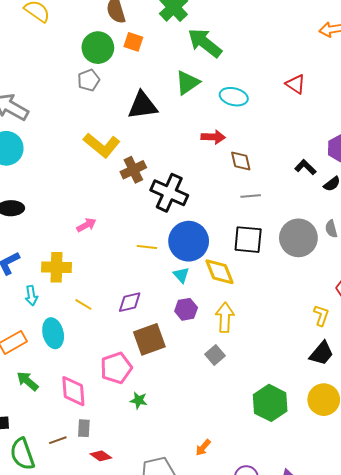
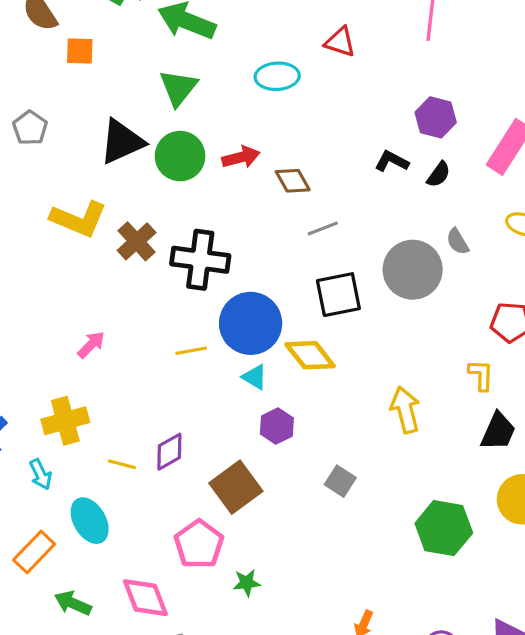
green circle: (98, 48) -> (180, 156), moved
cyan ellipse: (234, 97) -> (277, 76), moved
purple diamond: (130, 302) -> (169, 452), moved
yellow arrow: (225, 317) -> (405, 410), moved

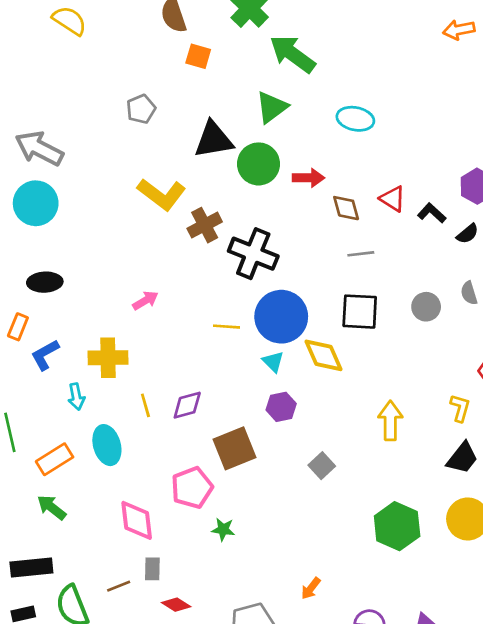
red triangle: (340, 42) -> (393, 199), moved
gray circle: (413, 270) -> (426, 307), size x0.6
yellow line: (122, 464) -> (145, 405), turned 45
green arrow: (73, 603) -> (52, 507), moved

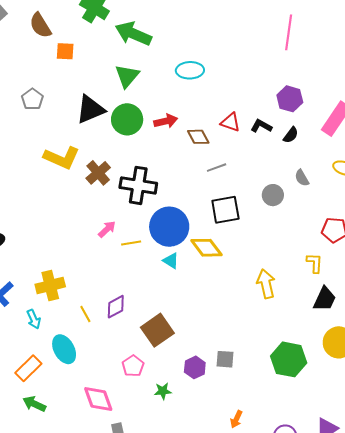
pink arrow: (145, 301) -> (107, 229), moved
purple hexagon: (281, 407) -> (195, 367), moved
gray square: (322, 466) -> (225, 359), moved, turned -30
pink pentagon: (192, 488) -> (133, 366), size x0.7

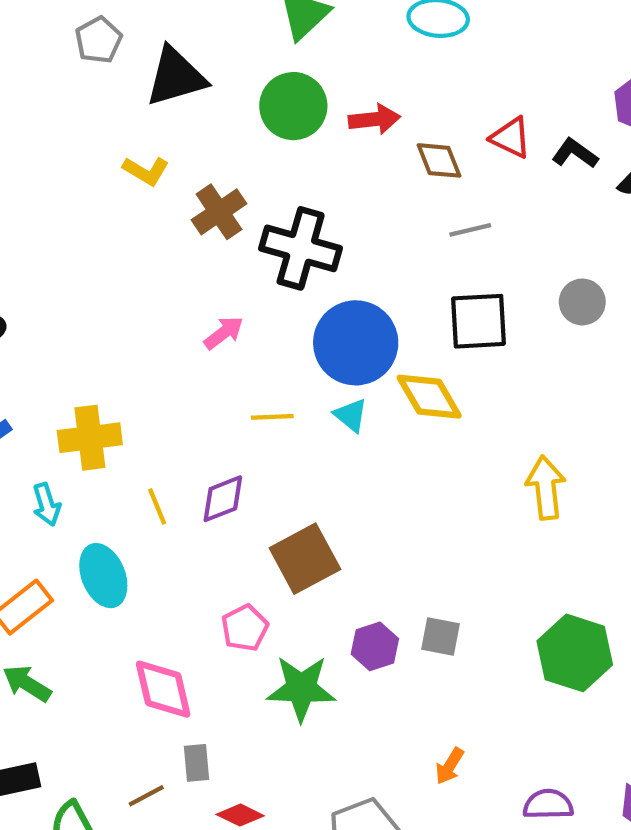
black triangle: (90, 109) -> (176, 77), moved
yellow L-shape: (62, 158) -> (146, 171), size x0.6
yellow line: (131, 243) -> (272, 417), moved
green star: (163, 391) -> (301, 688), size x1.8

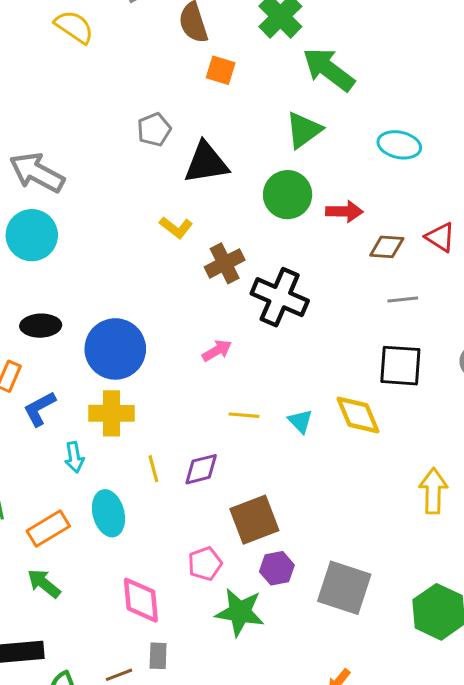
brown diamond: (439, 160) -> (387, 247), turned -72
blue circle: (356, 343) -> (115, 349), moved
gray square: (440, 637) -> (344, 588), size x1.8
purple hexagon: (375, 646) -> (277, 568), moved

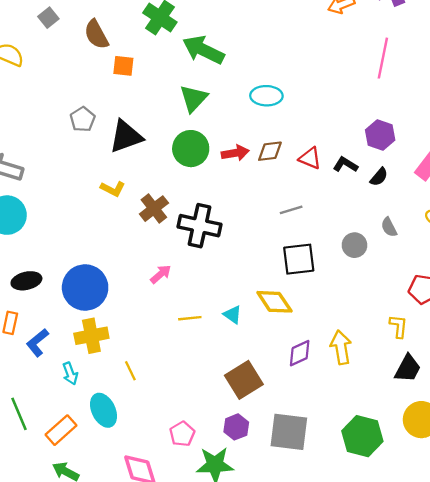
brown diamond: (387, 247) -> (270, 151), moved
purple diamond: (201, 469) -> (300, 353), moved
brown square: (254, 520) -> (244, 380), moved

